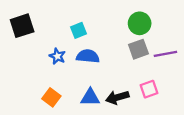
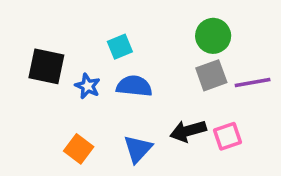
black square: (22, 26) -> (46, 66), moved, turned 30
blue triangle: (90, 97) -> (138, 149), turned -48
black arrow: (117, 97) -> (188, 131), moved

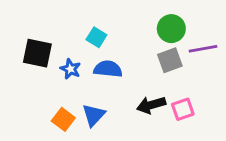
cyan square: (120, 47) -> (96, 37), turned -36
purple line: (253, 82) -> (203, 49), moved
blue triangle: (138, 149) -> (94, 115), moved

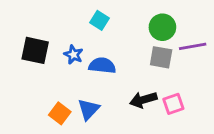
cyan square: (96, 37) -> (99, 20), moved
gray square: (170, 60) -> (161, 57), turned 30
blue star: (71, 69) -> (73, 55), moved

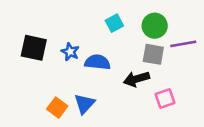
cyan square: (99, 20) -> (114, 23), moved, turned 30
black arrow: (143, 100) -> (136, 79), moved

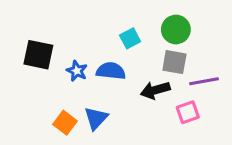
cyan square: (114, 23) -> (130, 38), moved
purple line: (183, 44) -> (204, 81), moved
blue star: (70, 52) -> (77, 71), moved

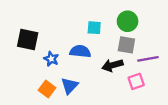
cyan square: (130, 38) -> (94, 28), turned 32
blue star: (77, 71) -> (51, 59), moved

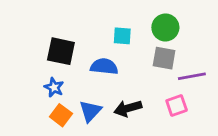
black square: (28, 40) -> (61, 51), moved
blue star: (51, 59) -> (54, 87), moved
black arrow: (112, 65) -> (128, 108), moved

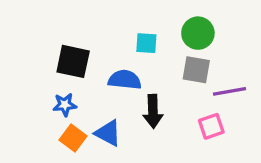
blue star: (54, 87) -> (65, 105), turned -30
black arrow: (128, 108) -> (153, 111), moved, turned -76
blue triangle: (90, 111) -> (108, 133), turned -45

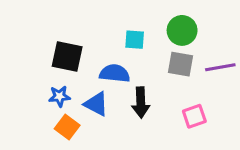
purple line: (230, 91) -> (220, 67), moved
blue triangle: (108, 133) -> (96, 104), moved

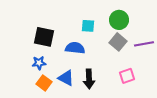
gray square: (181, 64) -> (118, 42), turned 30
black arrow: (141, 102) -> (89, 79), moved
blue triangle: (96, 104) -> (66, 78), moved

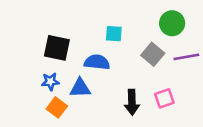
green circle: (119, 20) -> (172, 23), moved
blue triangle: (66, 78) -> (80, 88), moved, turned -30
black arrow: (89, 79) -> (132, 102), moved

